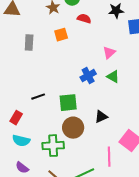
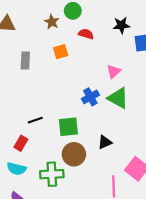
green triangle: (113, 77) -> (118, 98), size x1.5
red rectangle: (16, 118) -> (21, 143), moved

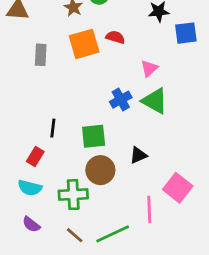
red semicircle: (86, 34) -> (115, 37), moved
orange square: (61, 52) -> (84, 44), size x1.6
black line: (35, 120) -> (53, 128), turned -64

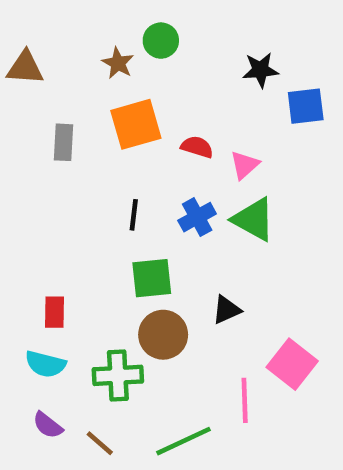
red semicircle: (115, 37) -> (197, 147), moved
black line: (53, 128) -> (134, 215), moved
red rectangle: (35, 157) -> (55, 312), turned -30
brown line: (75, 235) -> (100, 443), moved

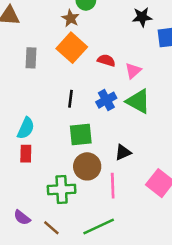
brown star: (118, 63) -> (71, 18), moved
orange square: (136, 124) -> (72, 48), turned -32
cyan semicircle: (45, 364) -> (26, 128), moved, turned -80
pink line: (245, 400) -> (113, 186), moved

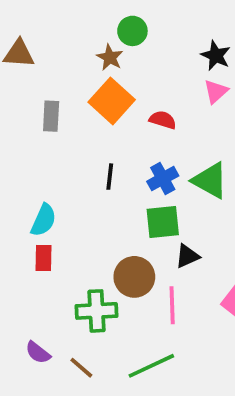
black star: (142, 17) -> (216, 56), turned 30
pink triangle: (133, 71) -> (216, 91), moved
green square: (81, 135) -> (163, 222), moved

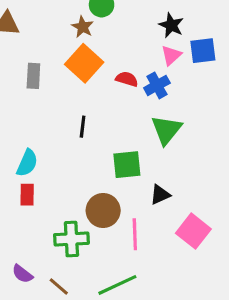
blue cross: (163, 179) -> (157, 85), moved
green triangle: (210, 180) -> (166, 130), turned 40
black triangle: (187, 256) -> (160, 195), moved

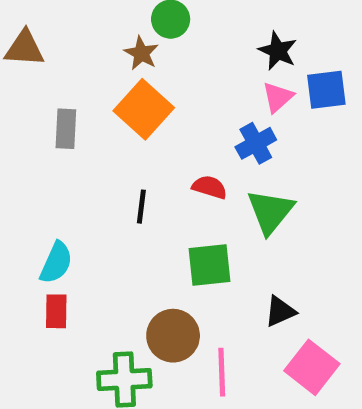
red semicircle: (127, 79) -> (210, 187), moved
black triangle: (160, 195) -> (280, 311), moved

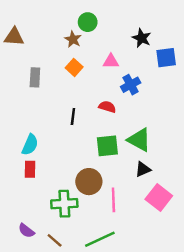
pink triangle: (278, 97) -> (111, 61), moved, turned 42
orange square: (144, 109) -> (74, 67), size x0.6
green triangle: (270, 211) -> (139, 140), moved, turned -40

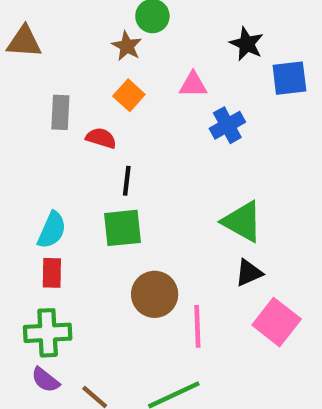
red semicircle: (107, 107) -> (101, 138), moved
green square: (107, 146) -> (122, 228), moved
green cross: (64, 204) -> (48, 333), moved

